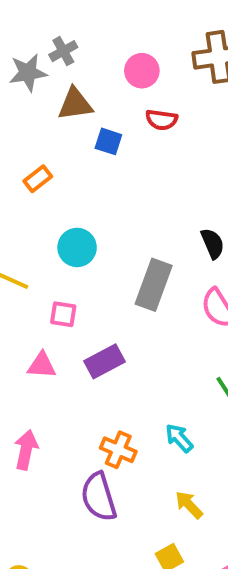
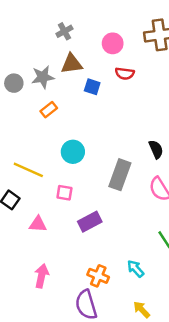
gray star: (28, 73) -> (43, 77), moved
pink triangle: (42, 365) -> (38, 224), moved

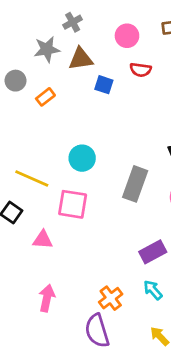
gray star: (43, 77) -> (47, 49), moved
orange rectangle: (49, 110) -> (45, 97), moved
pink square: (64, 193) -> (73, 204), size x1.6
purple rectangle: (90, 222) -> (153, 252), moved
orange cross: (98, 276) -> (111, 298), turned 30

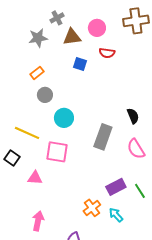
brown triangle: (81, 59) -> (72, 37), moved
gray circle: (16, 81) -> (45, 95), moved
orange cross: (111, 298) -> (92, 208), moved

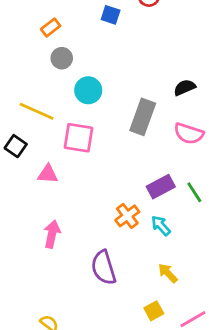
black semicircle: (133, 116) -> (185, 88), turned -91
pink semicircle: (136, 149) -> (189, 134), turned -40

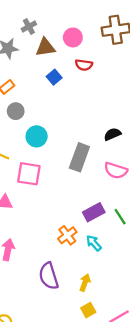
blue square: (111, 15) -> (54, 77), turned 32
yellow arrow: (168, 273) -> (85, 283), moved, turned 63

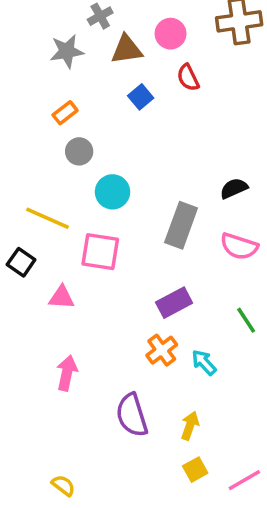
red semicircle: (84, 65) -> (188, 78), turned 56
purple rectangle: (94, 212) -> (174, 303), moved

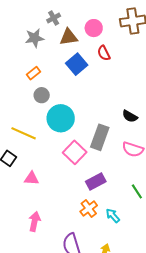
blue square: (141, 97) -> (77, 64), size x1.5
black semicircle: (234, 188) -> (130, 116), turned -126
cyan circle: (113, 192) -> (61, 118), size x1.4
pink square: (100, 252) -> (75, 152), moved, turned 35

